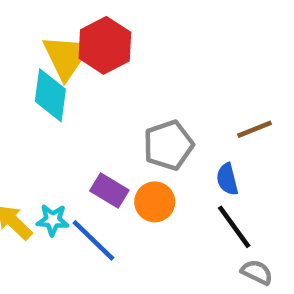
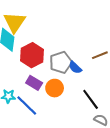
red hexagon: (105, 45) -> (32, 55), moved
blue semicircle: (227, 179) -> (75, 67), moved, turned -32

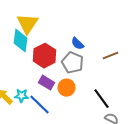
gray pentagon: (61, 62) -> (72, 63), turned -30
blue semicircle: (75, 67) -> (78, 44), moved

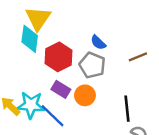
cyan star: (22, 96) -> (31, 105), size x1.6
black line: (102, 99) -> (127, 109), turned 30

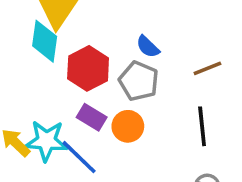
black line: (127, 109) -> (202, 126), moved

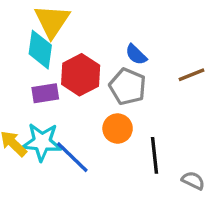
purple rectangle: (92, 117) -> (45, 93), moved, turned -40
black line: (202, 126) -> (154, 155), moved

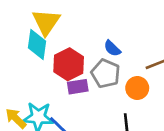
purple rectangle: (45, 93) -> (78, 87), moved
orange circle: (118, 129) -> (137, 88), moved

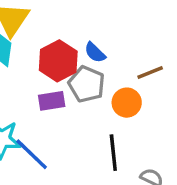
red hexagon: (69, 64) -> (58, 61), moved

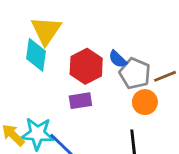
gray pentagon: (87, 84) -> (135, 73), moved

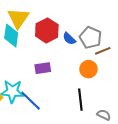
red hexagon: (86, 66) -> (47, 30), moved
gray pentagon: (135, 73) -> (91, 38), moved

